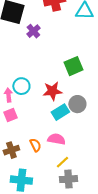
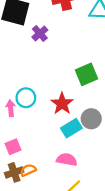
red star: (52, 91) -> (62, 104), turned -30
pink square: (10, 115) -> (13, 147), moved
orange semicircle: (35, 145) -> (28, 170), moved, turned -88

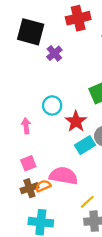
cyan circle: (26, 98) -> (52, 105), moved
pink semicircle: (67, 160) -> (63, 176), moved, size x1.4

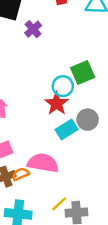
cyan circle: (52, 105) -> (63, 86), moved
yellow line: (87, 202) -> (59, 204), moved

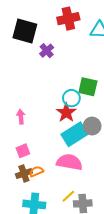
green square: (83, 73) -> (88, 87), turned 36
cyan rectangle: (67, 130) -> (75, 134), size x1.4
pink semicircle: (43, 163) -> (69, 162), moved

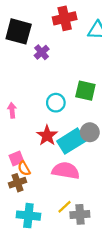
cyan circle: (71, 98) -> (56, 103), moved
red star: (66, 113) -> (47, 136), moved
pink arrow: (21, 117) -> (12, 110), moved
orange semicircle: (36, 171) -> (24, 168), moved, turned -96

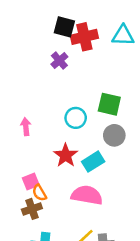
red cross: (65, 18) -> (84, 37), moved
black square: (19, 31) -> (64, 27), moved, size x0.7
gray circle: (90, 132) -> (114, 135), moved
cyan rectangle: (71, 141) -> (93, 162), size x0.7

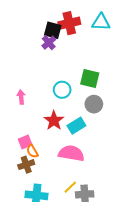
black square: (64, 27) -> (53, 30), moved

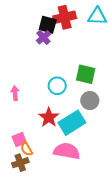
cyan rectangle: (76, 126) -> (72, 123), size x1.4

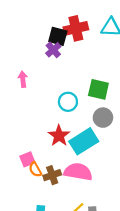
pink arrow: (15, 93) -> (23, 79), moved
brown cross: (20, 163) -> (52, 175), moved

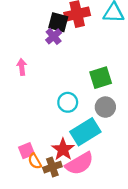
green square: (98, 89) -> (101, 78), turned -30
cyan circle: (68, 102) -> (68, 102), moved
red star: (59, 136) -> (63, 149), moved
pink semicircle: (78, 172) -> (79, 164), turned 140

